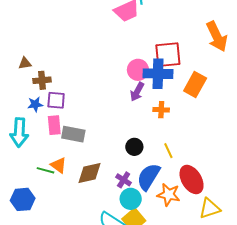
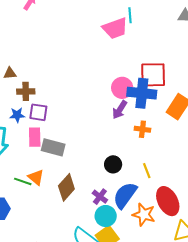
brown diamond: (89, 173) -> (66, 187), turned -40

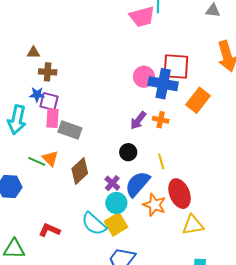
purple arrow: (120, 110) -> (138, 120), moved
purple square: (38, 112) -> (49, 101), moved

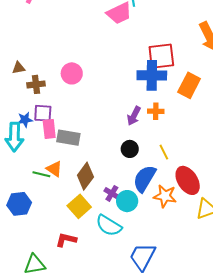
pink circle: (144, 77) -> (72, 73), moved
blue star: (37, 95) -> (25, 120), moved
purple cross: (112, 183) -> (112, 193), moved
yellow square: (116, 224) -> (79, 206), moved

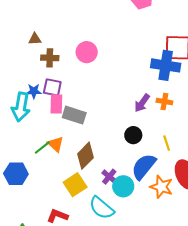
green line: (41, 174) -> (42, 148), turned -60

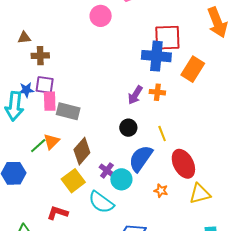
pink circle: (87, 52) -> (101, 16), moved
orange triangle: (56, 144) -> (51, 141), turned 36
orange star: (161, 187) -> (161, 191), moved, size x0.6

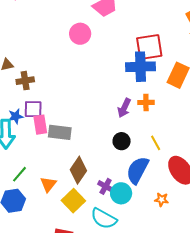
orange triangle: (51, 141) -> (48, 184), moved
green line: (38, 146) -> (20, 174), moved

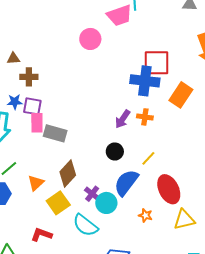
blue star: (16, 116) -> (15, 102), moved
yellow line: (156, 143) -> (148, 158), turned 63

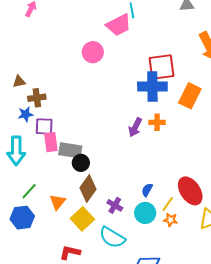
blue star: (15, 102) -> (26, 114), moved
black circle: (115, 151) -> (81, 163), moved
yellow line: (148, 158) -> (168, 204), moved
blue semicircle: (126, 183) -> (147, 190), size x0.5
cyan circle: (106, 203) -> (145, 213), moved

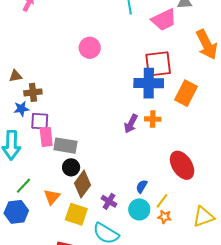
pink trapezoid: (119, 25) -> (164, 20), moved
black circle: (81, 163) -> (71, 167), moved
red ellipse: (190, 191) -> (182, 165), moved
yellow square: (82, 219) -> (76, 214), turned -30

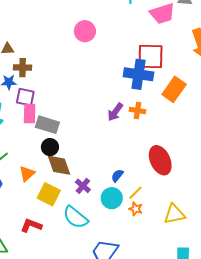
brown diamond: (83, 184) -> (59, 165), turned -64

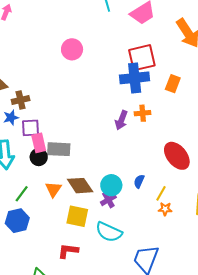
orange rectangle: (174, 89) -> (173, 84), size x0.7
black circle: (50, 147) -> (39, 157), moved
orange triangle: (27, 174) -> (53, 189), moved
purple cross: (83, 186) -> (108, 200), turned 35
cyan circle: (112, 198) -> (111, 185), moved

